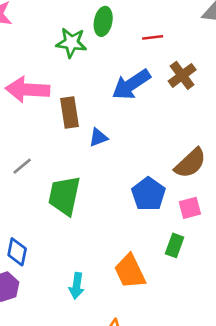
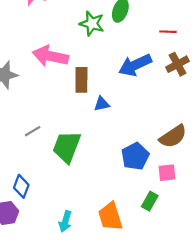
red line: (153, 37) -> (168, 32), moved
gray line: (22, 166) -> (33, 131), moved

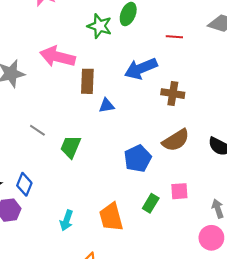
brown cross: (178, 64) -> (173, 94), moved, turned 35
gray line: (33, 131) -> (37, 130), turned 63
green trapezoid: (67, 147) -> (71, 147), size x0.7
pink square: (167, 173) -> (179, 191), moved

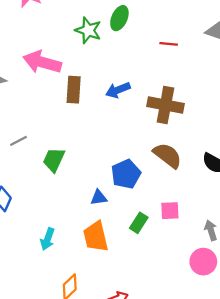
blue arrow: (141, 69) -> (118, 90), moved, size x0.7
brown cross: (173, 94) -> (165, 105), size x1.4
blue triangle: (107, 106) -> (99, 197), moved
gray line: (37, 130) -> (18, 141), turned -63
brown semicircle: (176, 140) -> (167, 155), turned -112

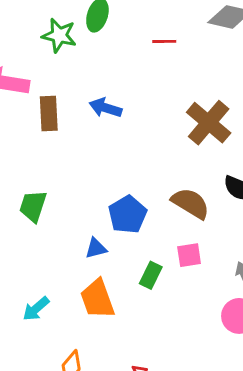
blue arrow: (118, 90) -> (105, 108), turned 45
brown cross: (165, 105) -> (209, 123), moved, turned 36
brown semicircle: (167, 155) -> (191, 203), moved
cyan arrow: (48, 239) -> (36, 309), turned 35

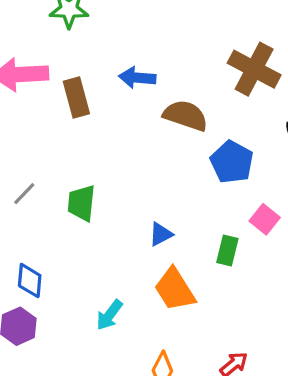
brown semicircle: (191, 203) -> (186, 115), moved
blue pentagon: (128, 215) -> (232, 162), moved
pink square: (189, 255) -> (265, 219), turned -30

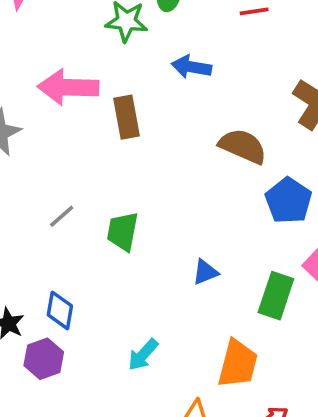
blue arrow: (137, 78) -> (191, 67), moved
green rectangle: (227, 251) -> (276, 296), size x1.4
orange trapezoid: (175, 289) -> (238, 364), moved, turned -138

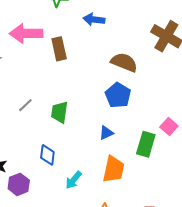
blue pentagon: (289, 201) -> (118, 95), moved
blue diamond: (60, 310) -> (47, 155), moved
orange trapezoid: (238, 364) -> (114, 169), moved

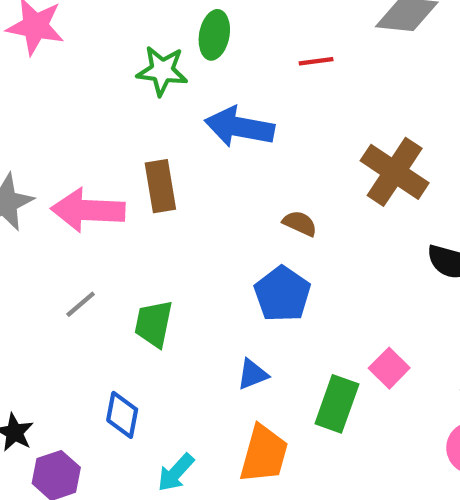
blue arrow: (94, 20) -> (240, 127), size x1.4
pink arrow: (26, 34) -> (88, 210), moved
brown semicircle: (124, 62) -> (300, 223), size x0.6

